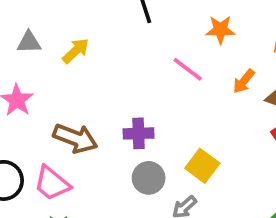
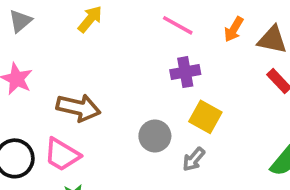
gray triangle: (29, 42) -> (20, 21), turned -30
yellow arrow: (76, 51) -> (90, 19), moved
purple cross: (138, 133) -> (185, 72), moved

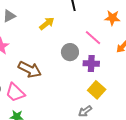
gray circle: (155, 136) -> (70, 52), moved

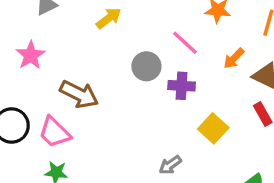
yellow square: (97, 90) -> (213, 128), moved

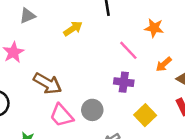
gray circle: (146, 66) -> (92, 110), moved
pink trapezoid: (54, 132) -> (62, 115), moved

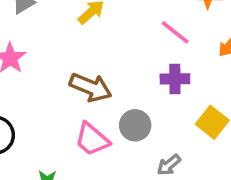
brown arrow: (48, 83) -> (91, 87), moved

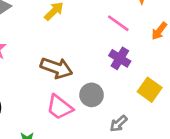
purple cross: (175, 79) -> (120, 58), turned 35

